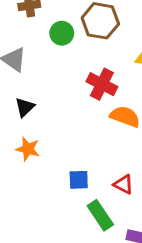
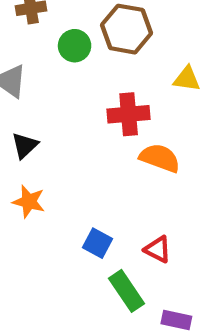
red cross: (102, 84) -> (129, 114), turned -32
blue square: (79, 180) -> (97, 243), turned 30

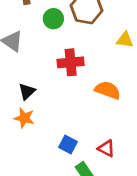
red cross: (129, 114) -> (71, 62), moved
black triangle: (25, 145) -> (27, 91), moved

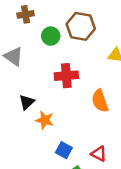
orange semicircle: (108, 90) -> (100, 101), turned -130
orange star: (24, 118) -> (45, 120), moved

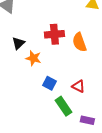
red cross: (66, 76) -> (54, 34), moved

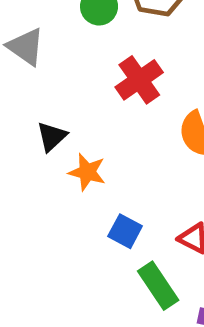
red cross: (54, 34) -> (139, 80), moved, turned -30

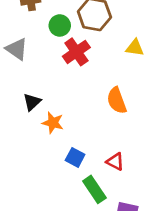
red cross: (139, 80) -> (76, 52), moved

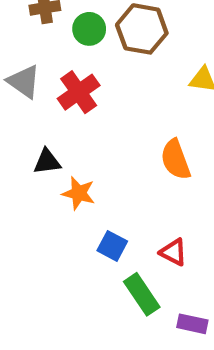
green circle: (60, 25) -> (89, 29), moved
red cross: (76, 52) -> (79, 92), moved
black triangle: (32, 102) -> (47, 162), turned 36

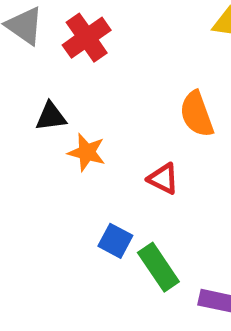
blue square: (112, 246) -> (115, 241), moved
red triangle: (173, 252) -> (163, 179), moved

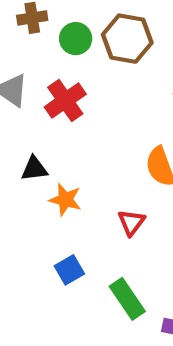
red triangle: (163, 179) -> (131, 222), turned 40
blue square: (115, 241) -> (69, 270), moved, turned 32

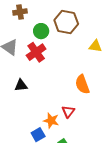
green circle: (76, 39) -> (41, 31), moved
orange star: (65, 200) -> (51, 121), moved

